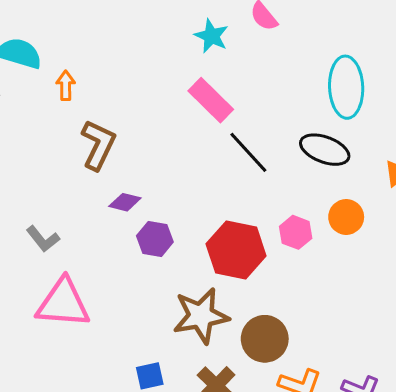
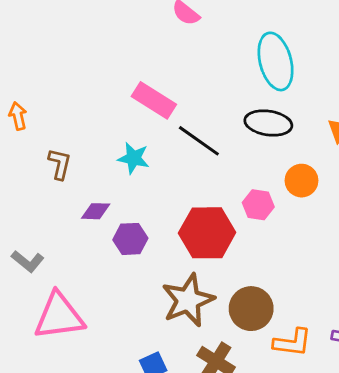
cyan star: (211, 36) -> (134, 158), moved
brown L-shape: (98, 145) -> (60, 164), size x0.7

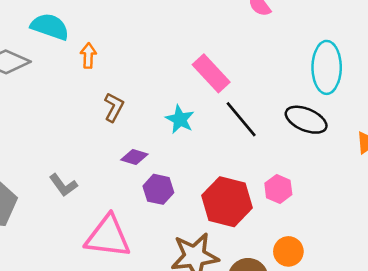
orange circle: (301, 181) -> (288, 251), moved
pink triangle: (59, 316) -> (108, 237), moved

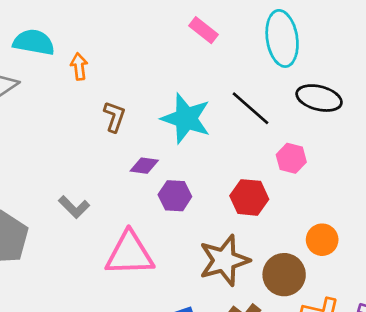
cyan ellipse: (327, 67) -> (282, 38), moved
pink rectangle: (211, 73) -> (203, 30), moved, size x0.7
cyan star: (180, 119) -> (186, 118), size x1.6
pink hexagon: (278, 189) -> (291, 158), moved
red hexagon: (227, 202) -> (249, 197), size x0.7

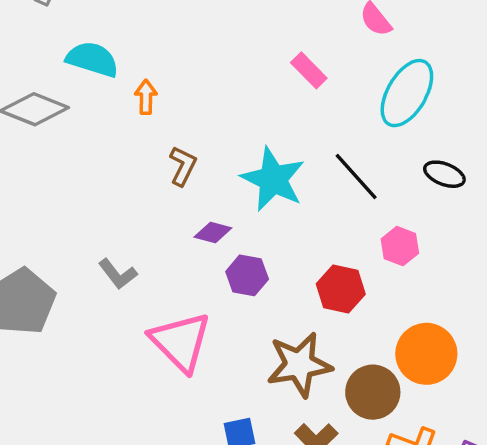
cyan ellipse: (282, 38) -> (407, 93), turned 32
black ellipse: (319, 98) -> (444, 174), size x0.7
orange circle: (322, 240) -> (426, 354), size x1.5
pink triangle: (130, 254) -> (181, 342), turned 40

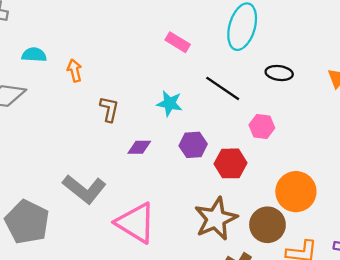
cyan semicircle: (92, 59) -> (34, 55), size x0.7
pink rectangle: (309, 70) -> (178, 42), moved
cyan star: (273, 179) -> (170, 103), size x0.6
gray L-shape: (118, 274) -> (84, 189), size x1.6
purple hexagon: (247, 275) -> (193, 145), moved

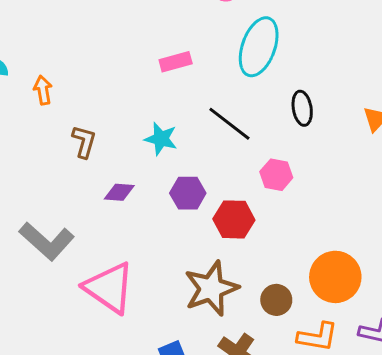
pink rectangle: (178, 42) -> (176, 62), turned -50
black ellipse: (279, 73) -> (302, 108), turned 70
orange circle: (296, 192) -> (335, 277), moved
brown circle: (267, 225) -> (276, 300), size x0.7

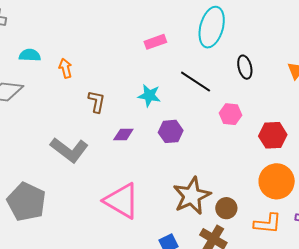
red hexagon: (234, 219) -> (273, 135), moved
gray L-shape: (47, 241) -> (69, 150), moved
brown circle: (276, 300) -> (226, 208), moved

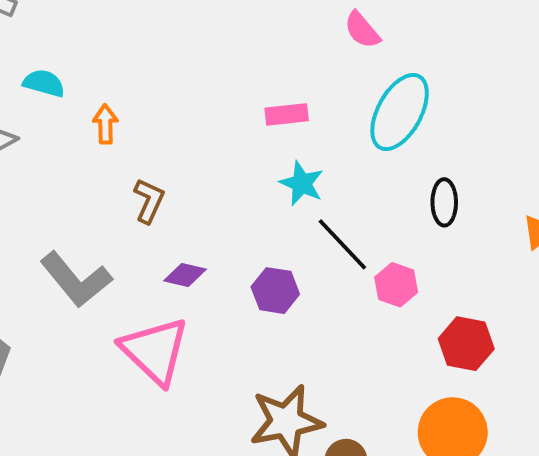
black line: (196, 82) -> (342, 244), moved
cyan star: (149, 96) -> (302, 183), moved
pink triangle: (122, 201) -> (155, 351), moved

